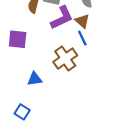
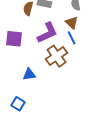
purple L-shape: (62, 18) -> (47, 33), moved

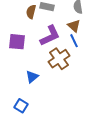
blue triangle: (29, 74) -> (32, 77), turned -32

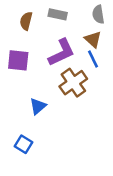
brown semicircle: (31, 12) -> (26, 21), moved

